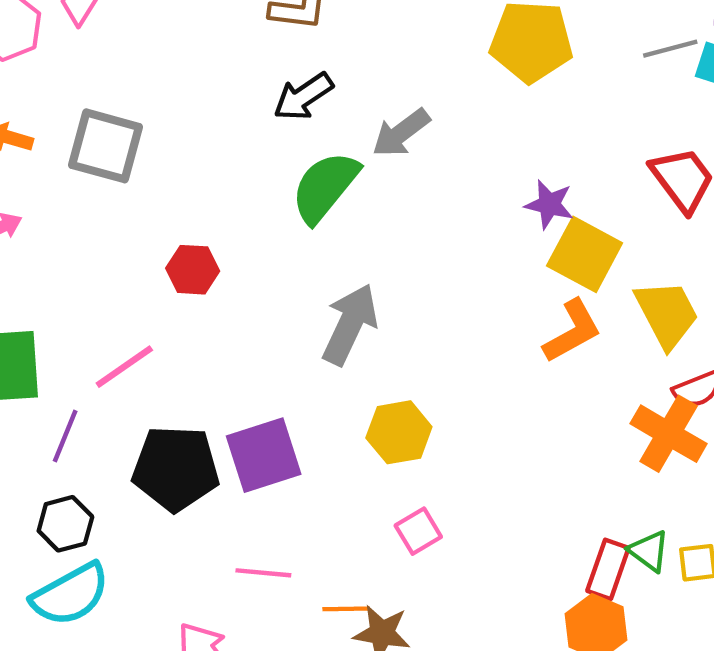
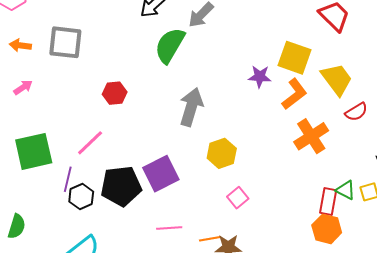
purple star: (549, 204) -> (260, 77), moved
orange cross: (669, 434) -> (311, 136), moved, turned 36
black hexagon: (65, 524) -> (81, 197), moved

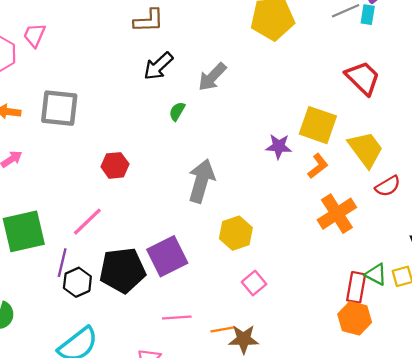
green semicircle: (170, 45) -> (177, 111), size x0.5
orange L-shape: (294, 94) -> (318, 166), size x0.7

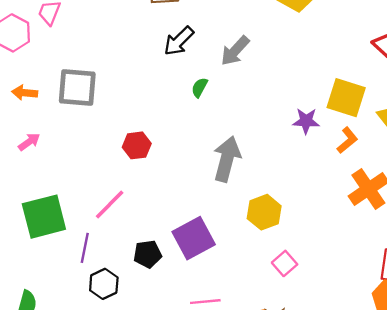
black pentagon: (122, 270) -> (148, 254), size x0.6
black hexagon: (77, 282) -> (104, 284), moved

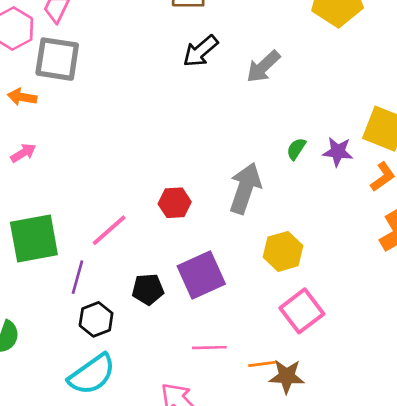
green semicircle: (200, 87) -> (296, 149), moved
gray square: (77, 88) -> (57, 59), moved
red hexagon: (137, 145) -> (175, 203), moved
pink square: (285, 263) -> (302, 311), size x1.5

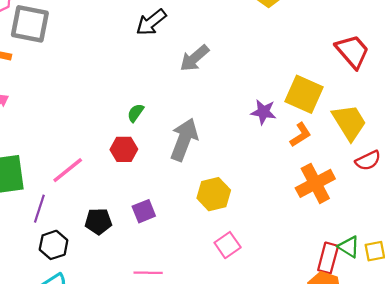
gray arrow: (263, 67) -> (194, 58), moved
green semicircle: (296, 149) -> (136, 113), moved
purple square: (201, 275) -> (144, 211), size x0.6
pink square: (302, 311) -> (228, 245), size x0.7

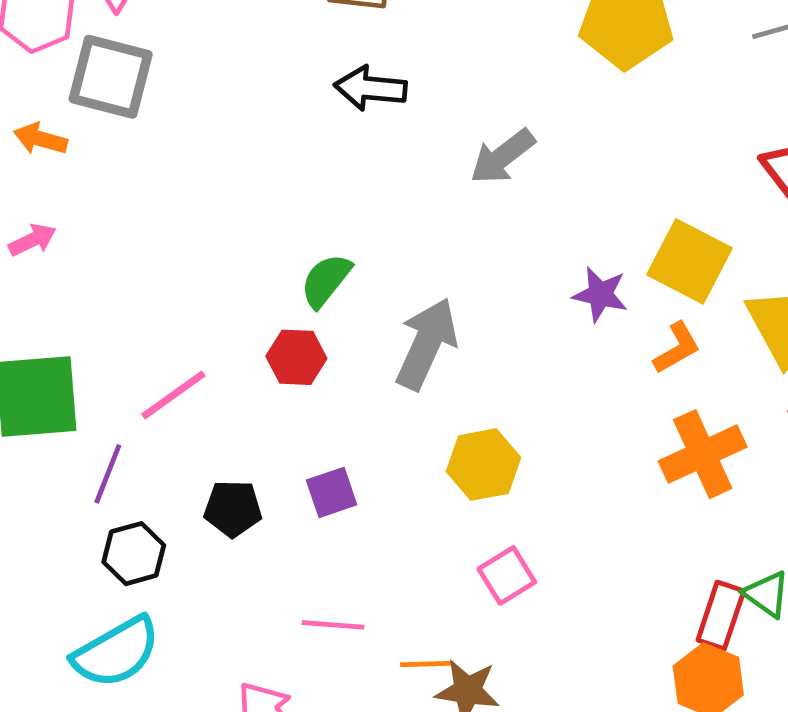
black arrow: (151, 22) -> (371, 88), turned 40
gray arrow: (194, 58) -> (502, 157), moved
green semicircle: (136, 113) -> (326, 280), size x1.4

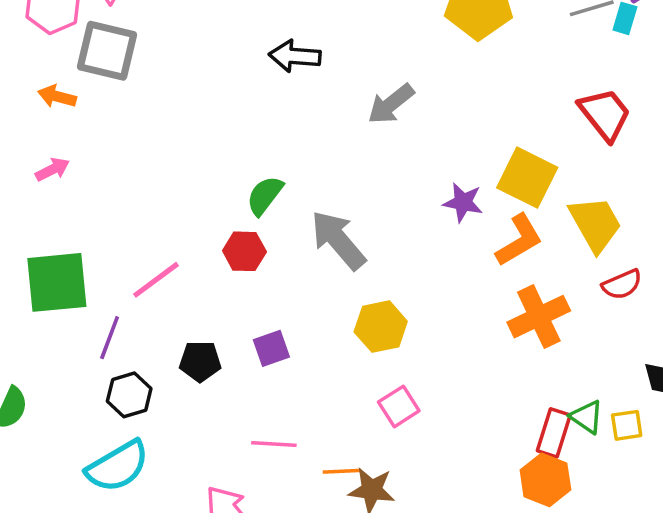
gray arrow: (427, 344) -> (338, 240), turned -64
orange L-shape: (677, 348) -> (519, 240), size x1.4

